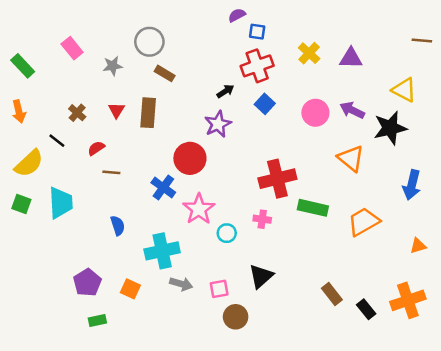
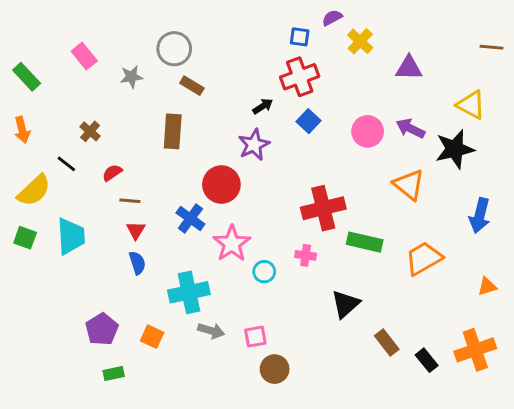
purple semicircle: (237, 15) -> (332, 18), moved
yellow cross: (309, 53) -> (360, 41), moved
red triangle: (116, 110) -> (136, 230), moved
black triangle: (261, 276) -> (345, 304), moved

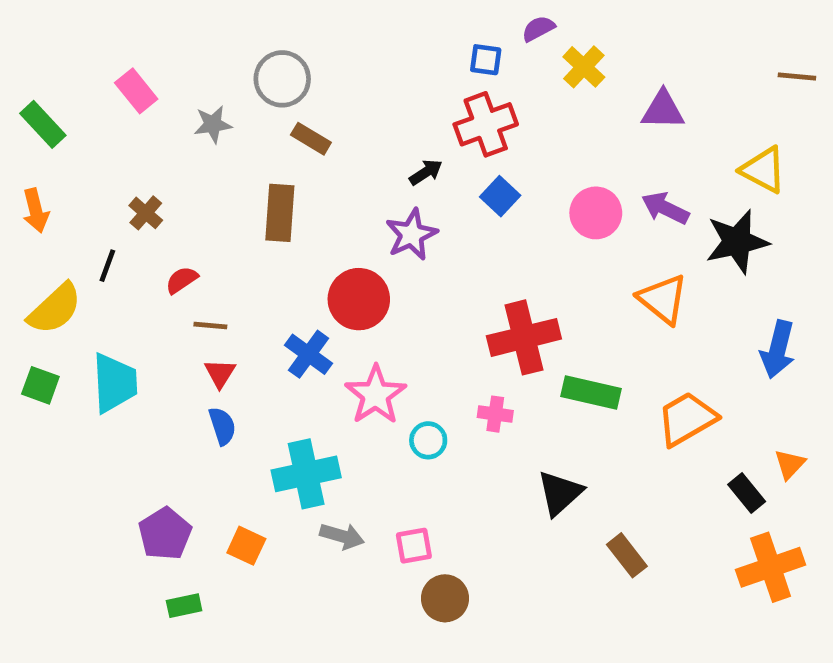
black line: (66, 164) -> (107, 266), turned 72
orange triangle: (487, 286) -> (790, 464), turned -30
black rectangle: (427, 360) -> (747, 493), moved

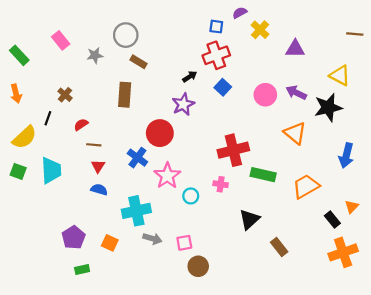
blue semicircle: (222, 426) -> (99, 190), turned -56

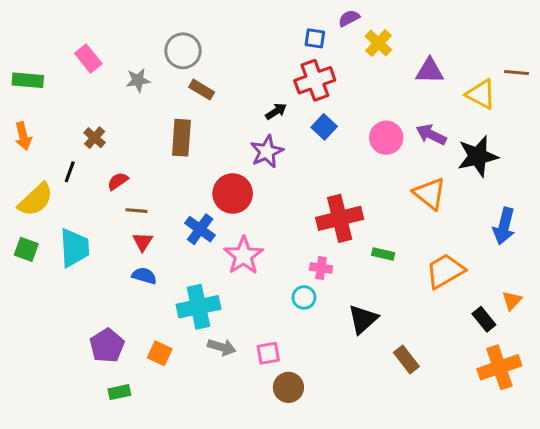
brown line: (355, 34) -> (517, 73), moved
green rectangle: (19, 55) -> (28, 80), turned -42
yellow triangle: (340, 76) -> (481, 94), moved
green rectangle: (263, 175) -> (383, 254), size x0.6
cyan circle: (191, 196) -> (304, 297), moved

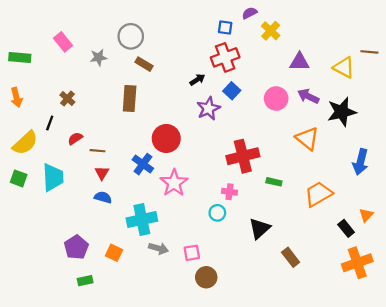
purple triangle: (430, 71) -> (299, 62), moved
purple star: (267, 152) -> (208, 109), moved
red semicircle: (118, 181) -> (75, 138), moved

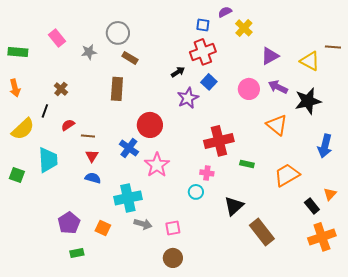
purple triangle: (299, 62) -> (270, 56), turned -30
green square: (19, 178) -> (17, 175), moved
brown rectangle: (291, 257) -> (262, 232), size x1.5
brown circle: (206, 277) -> (173, 258), moved

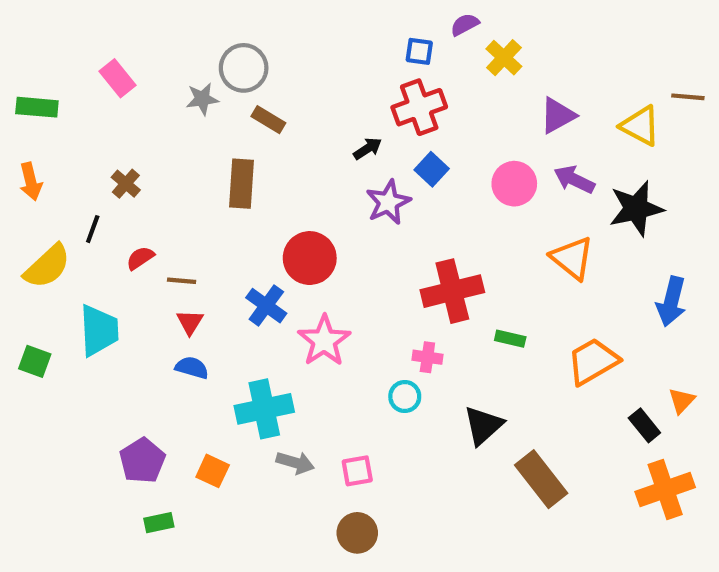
gray star: (89, 52) -> (202, 99), moved

